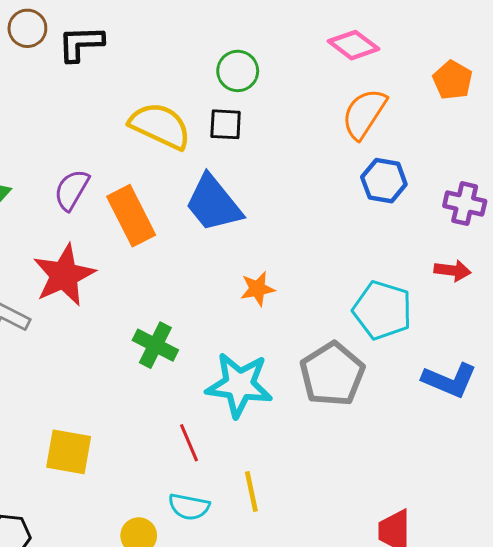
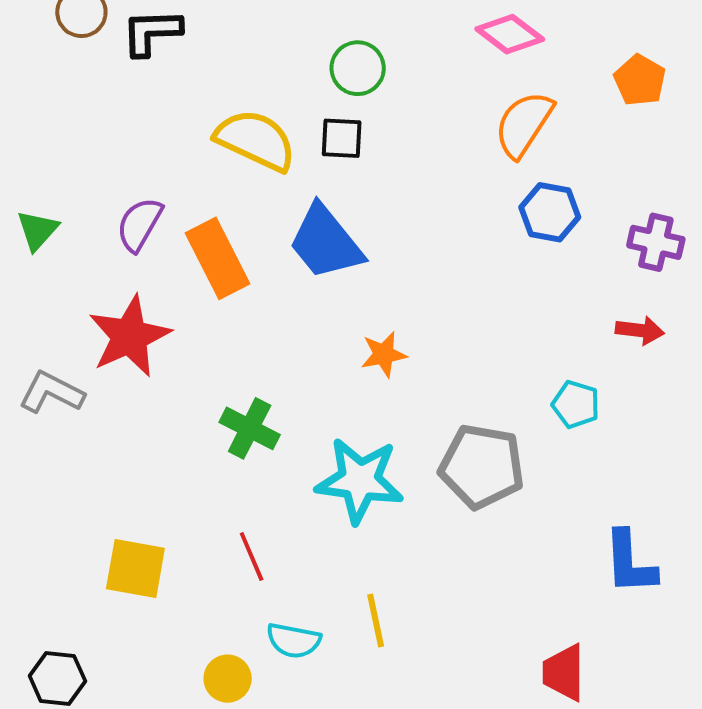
cyan pentagon: (382, 310) -> (576, 404), moved, size x0.6
gray pentagon: (332, 374) -> (482, 466), turned -30
blue L-shape: (449, 380) -> (630, 562), moved, turned 64
red line: (189, 443) -> (252, 556), moved

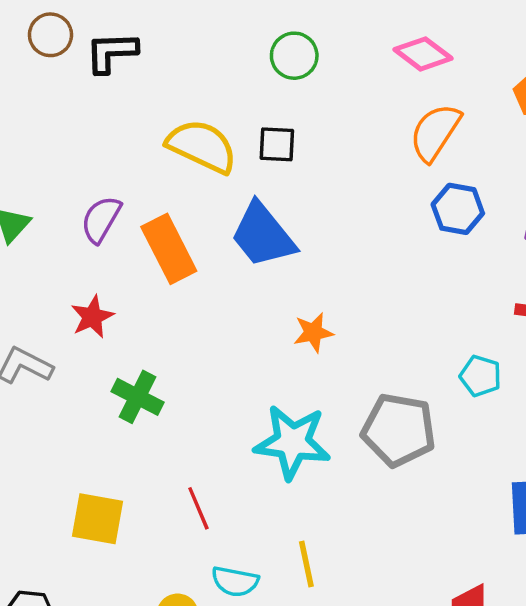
green circle: (358, 68) -> (294, 56), moved
red star: (129, 336) -> (92, 317), size x0.6
green cross: (250, 428) -> (138, 397), moved

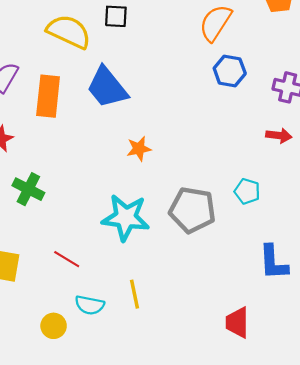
black square: (277, 144) -> (116, 16), moved
orange rectangle: (169, 249) -> (48, 96), turned 33
cyan pentagon: (480, 376) -> (247, 191), moved
red line: (198, 508) -> (67, 259), turned -36

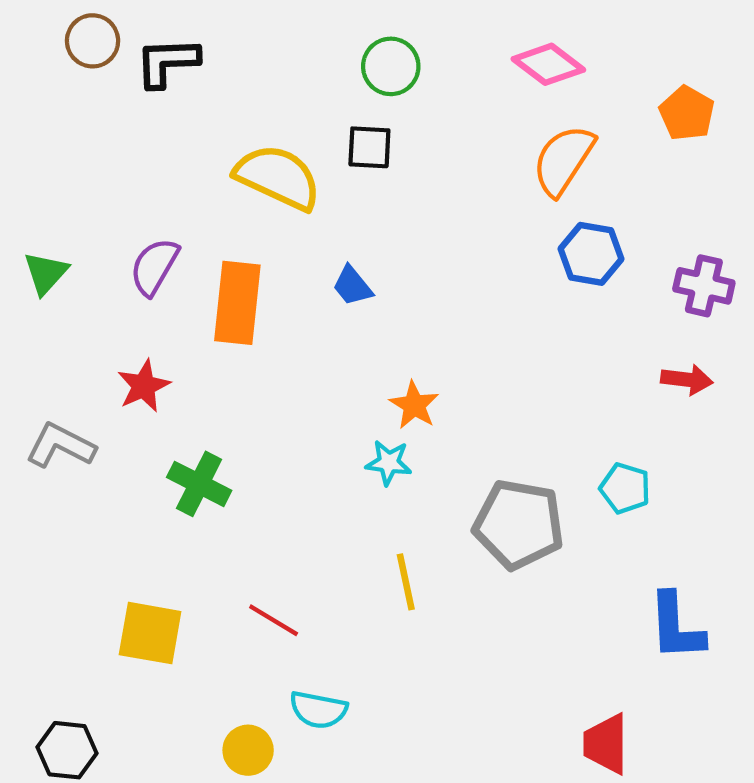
blue trapezoid: (107, 87) -> (352, 286), size x0.5
orange star: (139, 149) -> (414, 405), turned -30
cyan star: (126, 218) -> (389, 463), moved, size x0.5
yellow line: (134, 294) -> (406, 582), moved

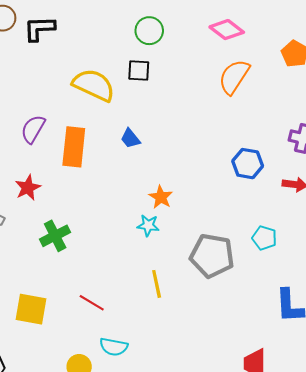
blue hexagon: (591, 254) -> (248, 164), moved
green cross: (199, 484) -> (55, 236), turned 36

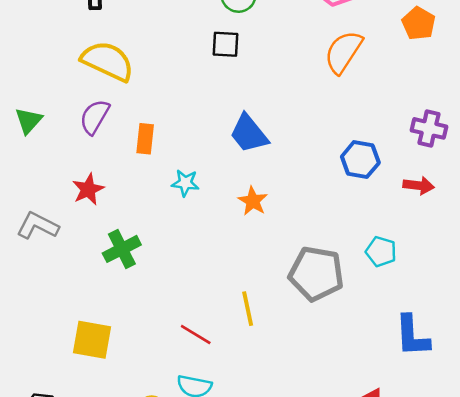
yellow semicircle: (94, 85) -> (108, 61), moved
blue trapezoid: (130, 138) -> (249, 134), moved, size x1.6
orange rectangle: (74, 147) -> (145, 139), size x0.6
cyan star: (148, 225) -> (185, 183), moved
red line: (92, 303) -> (196, 335), moved

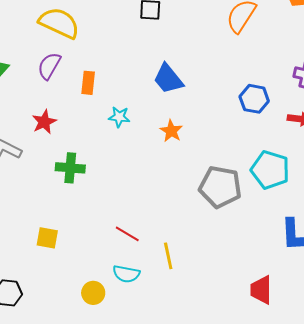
green cross: (122, 249) -> (70, 168), turned 32
cyan pentagon: (381, 252) -> (270, 170), size x1.6
yellow line: (248, 309) -> (168, 256), moved
yellow square: (92, 340) -> (47, 238), size x0.7

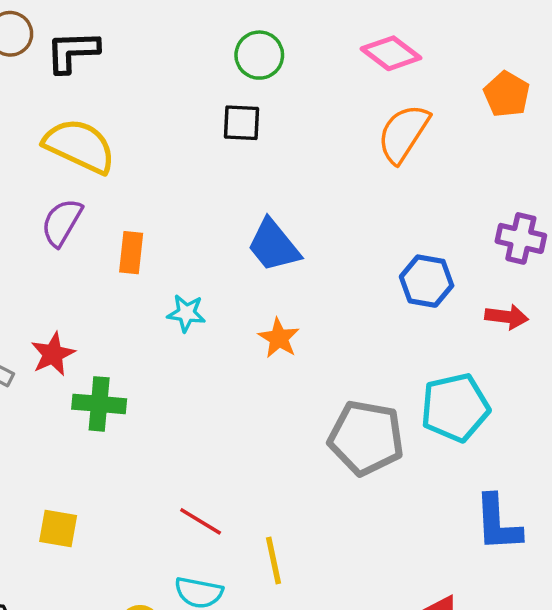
red star: (44, 122) -> (53, 354), moved
cyan pentagon: (270, 170) -> (455, 407), turned -30

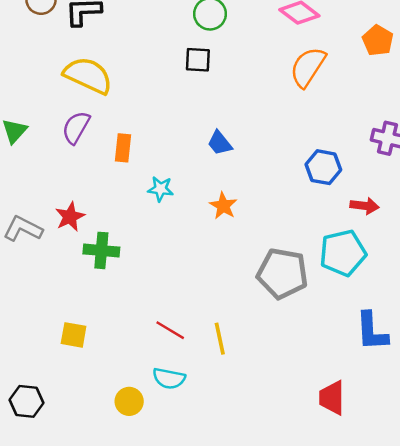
blue trapezoid: (274, 246) -> (220, 143), size x0.7
red arrow: (507, 317) -> (365, 206), moved
yellow line: (274, 561) -> (220, 339), moved

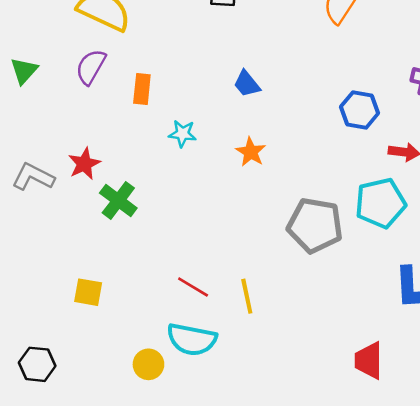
green cross: (101, 250) -> (118, 200), turned 32
cyan semicircle: (169, 378) -> (192, 339), size x1.4

